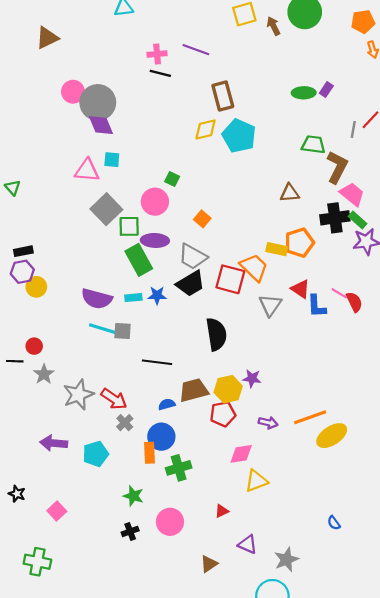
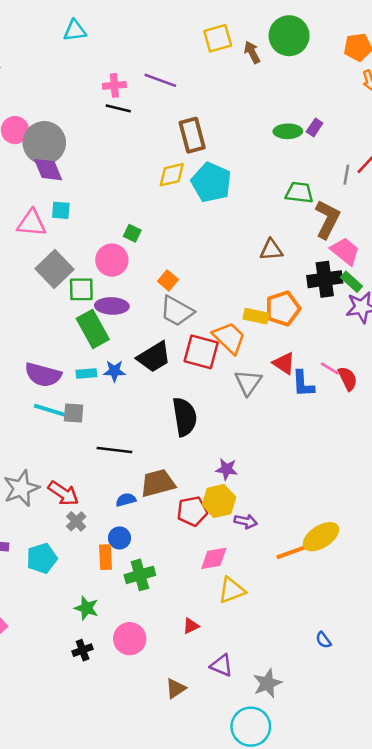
gray trapezoid: (193, 257) -> (177, 311), moved
yellow hexagon: (228, 389) -> (219, 501), moved
orange line: (310, 417) -> (295, 551), moved
blue circle: (161, 437) -> (120, 538), size x0.7

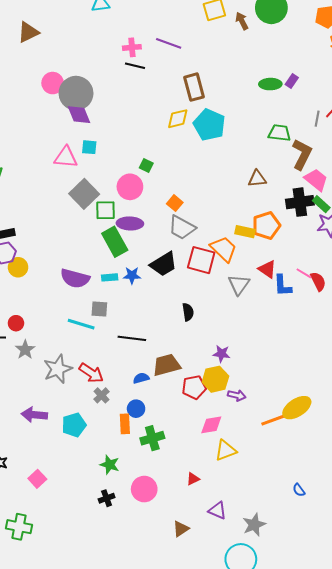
cyan line: (51, 410) -> (81, 324), moved
black semicircle: (185, 417) -> (188, 312), size x0.6

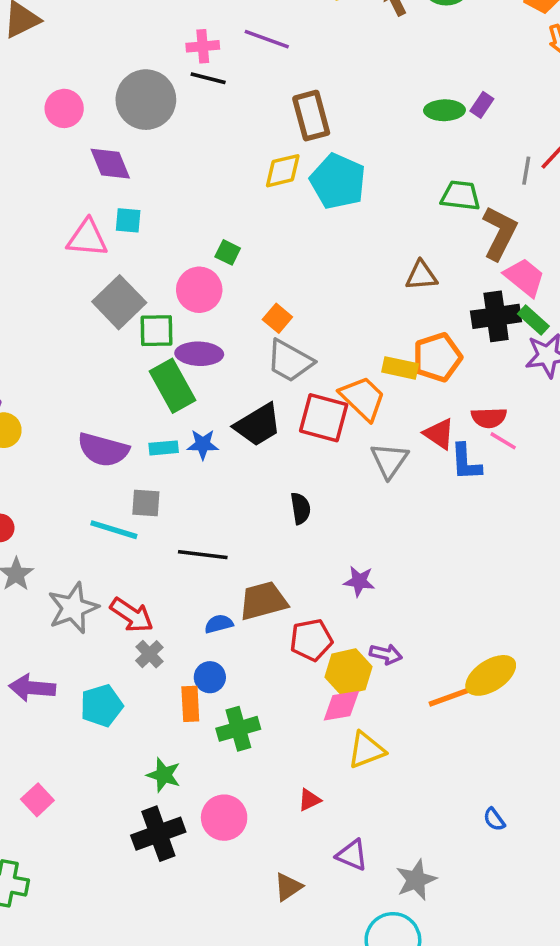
gray circle: (76, 93) -> (146, 100), moved
red semicircle: (318, 281) -> (489, 418), moved, turned 114
yellow hexagon: (215, 379) -> (348, 672), moved
black cross: (107, 498) -> (158, 834), size x1.8

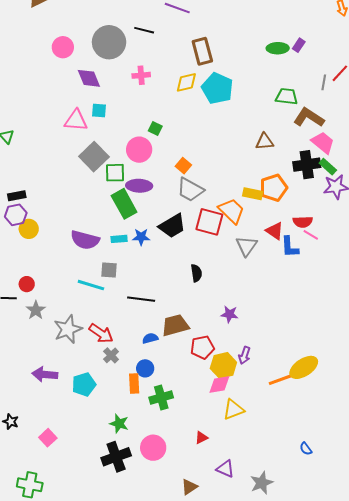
pink cross: (203, 46) -> (141, 75), moved
brown L-shape: (500, 233) -> (309, 117), turned -84
purple arrow: (386, 654) -> (245, 355), turned 96

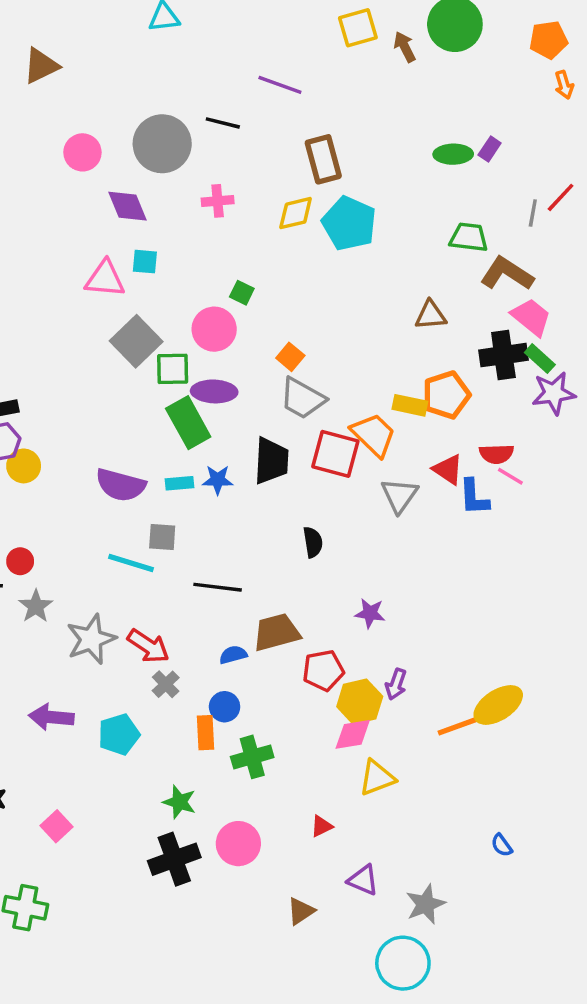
black trapezoid: (172, 226) -> (271, 461), turned -56

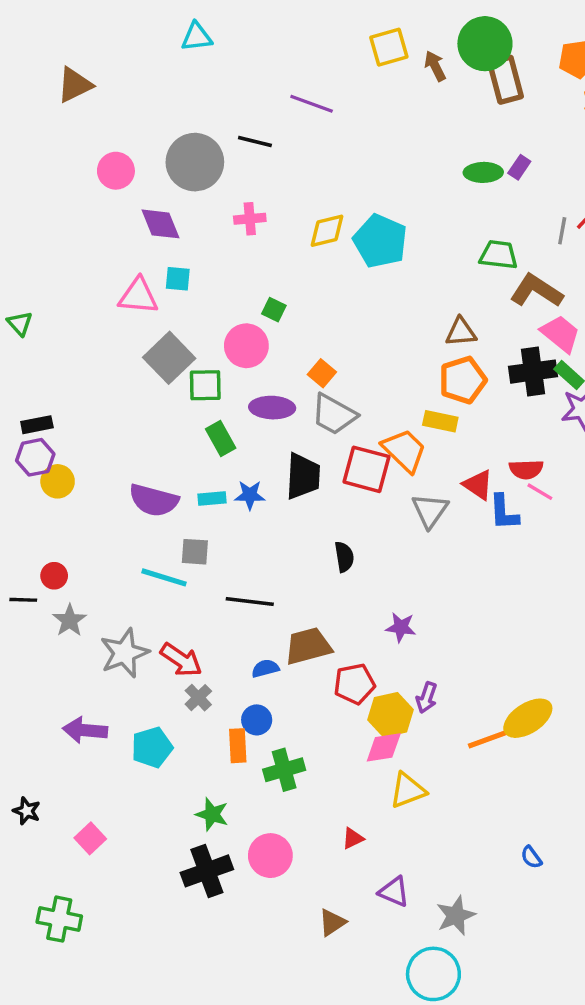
brown rectangle: (323, 159) -> (506, 80), moved
purple ellipse: (214, 391) -> (272, 408), moved
orange pentagon: (446, 395) -> (463, 380), moved
green rectangle: (188, 423) -> (221, 438), size x0.7

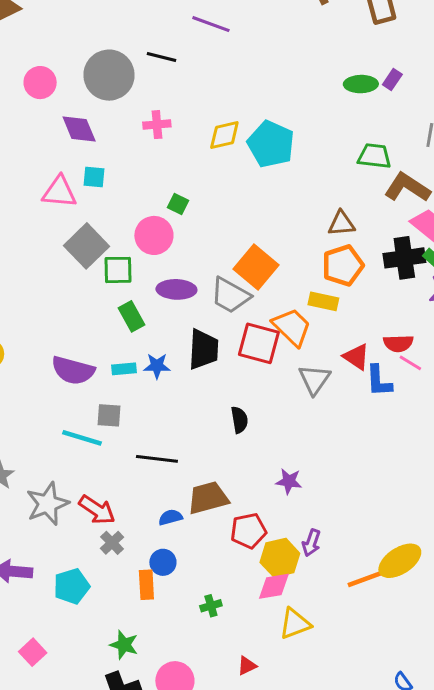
orange square: (322, 373) -> (256, 267), moved, size x1.8
green cross: (284, 770) -> (211, 606), moved, size x0.6
pink square: (90, 838) -> (33, 652), moved

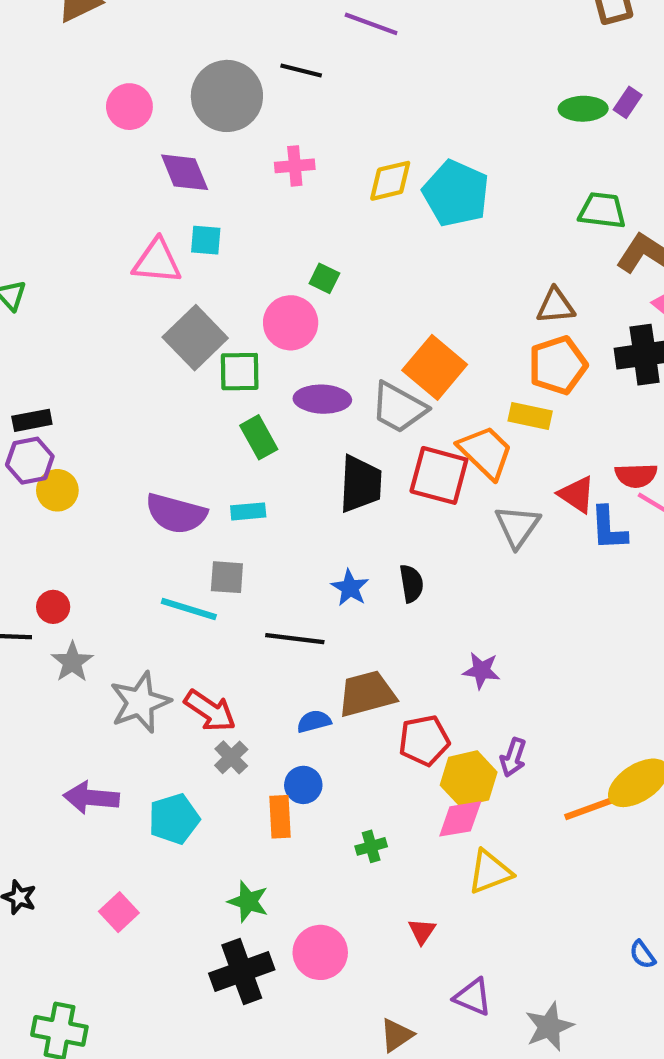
blue star: (157, 366) -> (350, 588), moved, turned 30
red triangle: (247, 666) -> (422, 931), turned -30

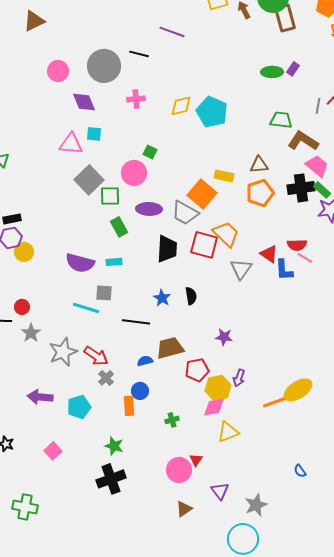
yellow rectangle: (530, 416) -> (224, 176), moved
pink circle: (320, 952) -> (179, 470), moved
purple triangle: (473, 997) -> (220, 491), turned 30

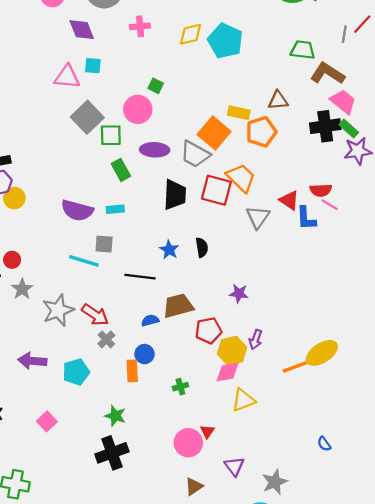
orange pentagon: (260, 193) -> (261, 132), moved

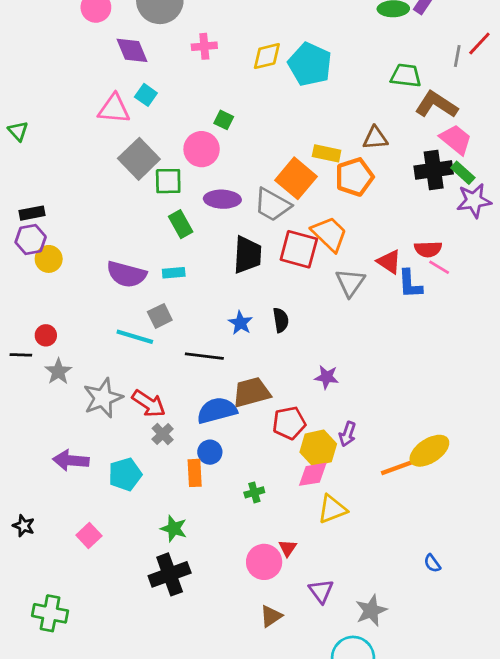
cyan square: (93, 66) -> (146, 95), turned 30
gray square: (104, 244) -> (160, 316), turned -30
blue semicircle: (150, 320) -> (217, 410), size x1.8

